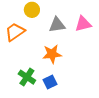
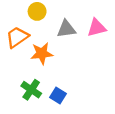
orange star: (52, 54) -> (42, 53), moved
blue square: (50, 82) -> (58, 95), turned -32

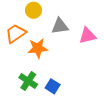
pink triangle: (97, 28) -> (87, 36), moved

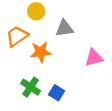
pink triangle: (87, 36) -> (94, 58), moved

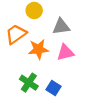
pink triangle: (94, 58) -> (65, 52), moved

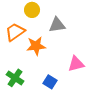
pink triangle: (65, 52) -> (76, 64), moved
green cross: (29, 83) -> (15, 78), moved

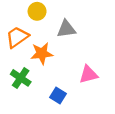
green cross: (15, 78) -> (21, 78), moved

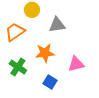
orange star: (42, 53) -> (45, 53), moved

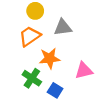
orange trapezoid: (15, 32) -> (30, 36), moved
green cross: (18, 67) -> (32, 78), moved

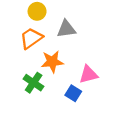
blue square: (55, 90) -> (73, 93), moved

